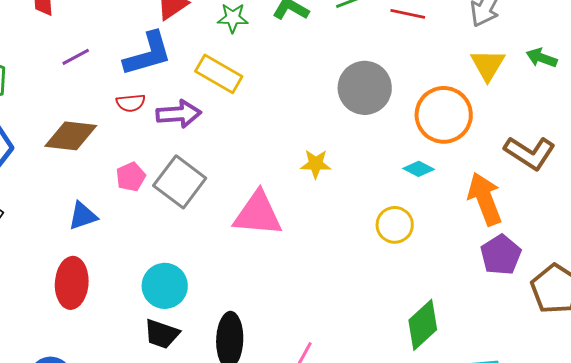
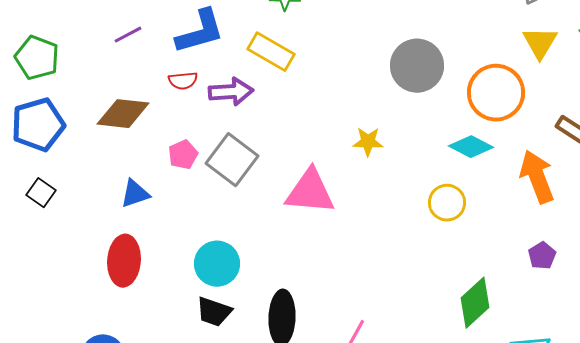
cyan diamond: (419, 169) -> (471, 147), size x1.4
purple pentagon: (501, 255) -> (542, 256), moved, size x0.7

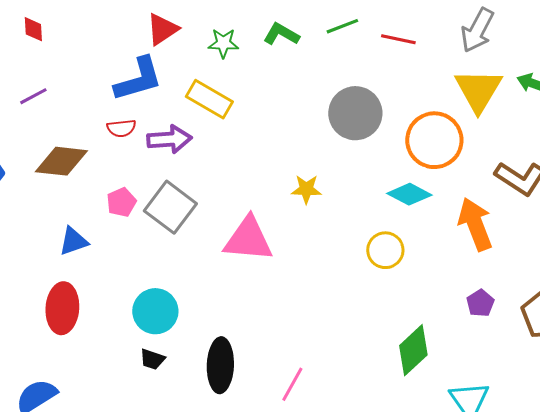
purple line: (128, 35) -> (33, 96), moved
yellow triangle: (540, 43) -> (478, 90), size x1.4
black trapezoid: (214, 312) -> (152, 359), size x0.7

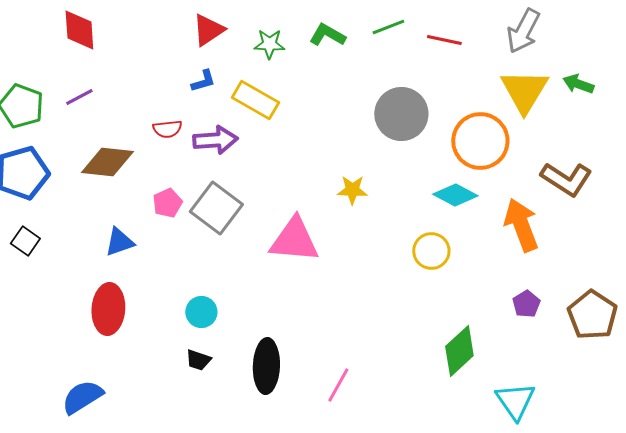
red diamond: (33, 29) -> (79, 30), size x1.6
blue L-shape: (138, 79) -> (203, 81), moved, size x0.5
cyan circle: (155, 311) -> (201, 312), size x0.7

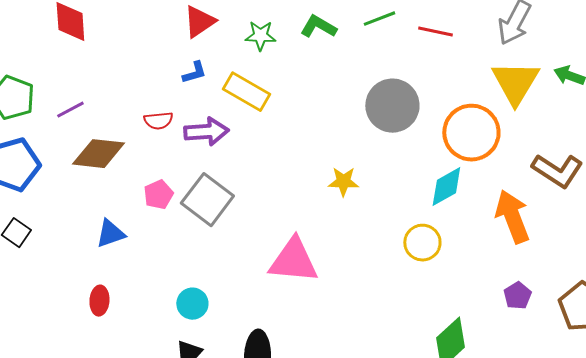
purple line: (79, 97) -> (70, 110), moved
cyan diamond: (455, 195) -> (446, 187), turned -57
pink triangle: (294, 240) -> (293, 261), moved
red ellipse: (108, 309) -> (99, 301), size x0.6

